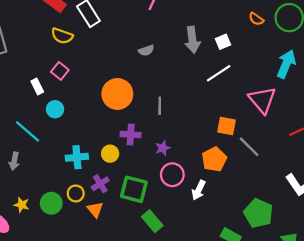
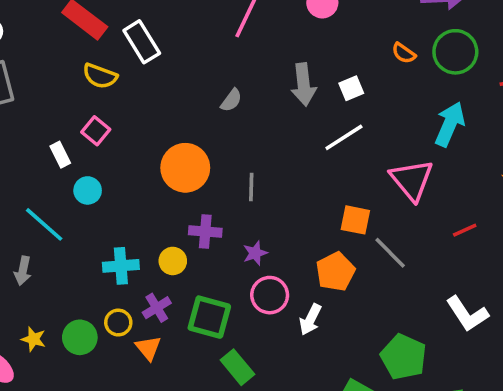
gray semicircle: (146, 50) -> (231, 100), turned -35

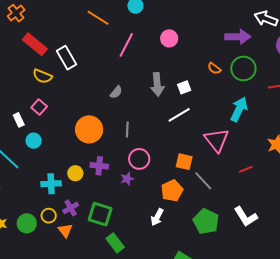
gray line: (251, 187) -> (127, 130), moved
yellow circle: (173, 261) -> (75, 173), moved
pink circle: (270, 295) -> (139, 159), moved
green pentagon: (403, 357) -> (206, 221), moved

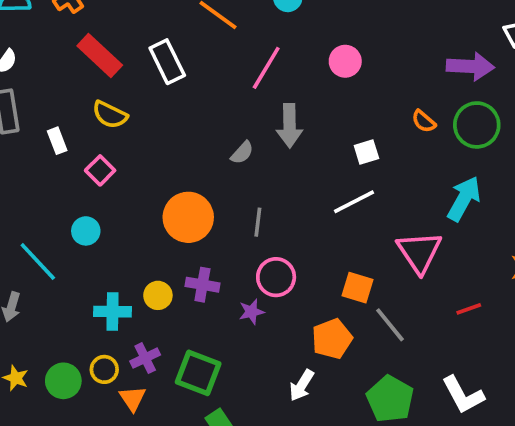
white rectangle: (67, 58) -> (167, 62), moved
gray arrow: (157, 84) -> (289, 126), moved
white rectangle: (19, 120) -> (57, 141), moved

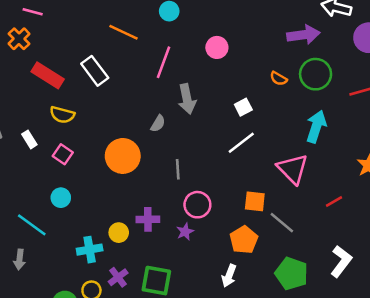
orange circle: (188, 217) -> (123, 156), moved
white L-shape: (463, 395) -> (341, 261), turned -104

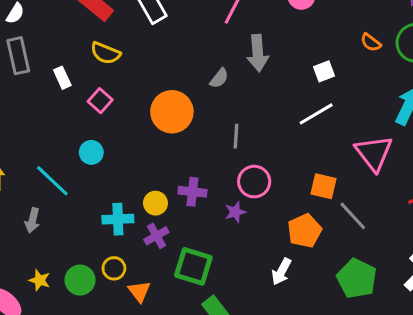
purple cross: (118, 277) -> (156, 236), moved

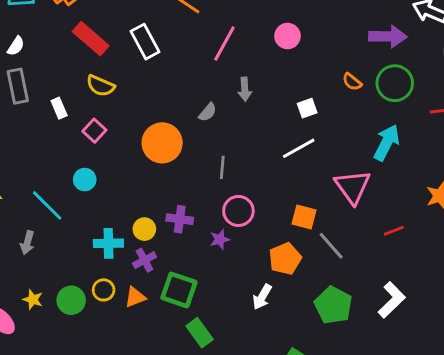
gray arrow: (258, 53) -> (245, 89), size x0.7
orange triangle: (139, 291) -> (135, 297), moved, turned 45

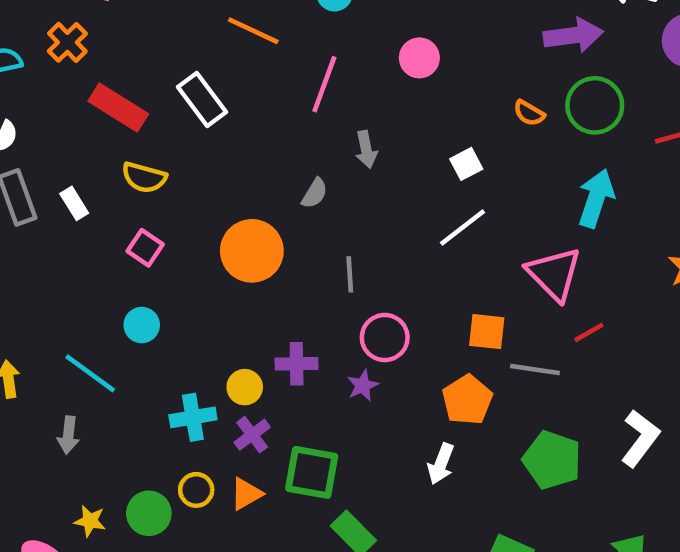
white rectangle: (59, 108) -> (74, 203), moved
red line: (394, 231) -> (589, 332), moved
gray line: (331, 246) -> (535, 369), turned -32

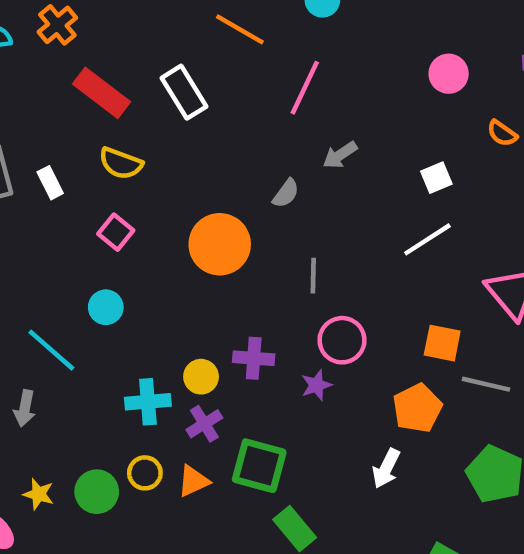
pink circle: (419, 58) -> (449, 74), moved
gray arrow: (366, 149) -> (340, 155), turned 63

